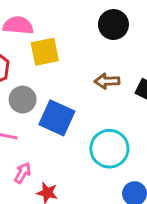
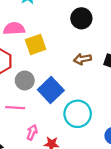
blue square: (57, 118) -> (51, 90), turned 30
cyan circle: (109, 149) -> (78, 114), moved

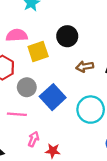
black circle: (81, 18) -> (67, 36), moved
cyan circle: (78, 114) -> (91, 110), moved

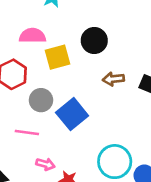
cyan circle: (91, 110) -> (115, 162), moved
pink arrow: (33, 139) -> (45, 164), turned 80

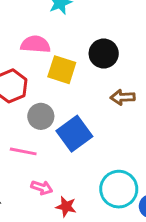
yellow square: (57, 57) -> (62, 70), turned 30

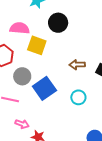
black circle: (104, 54) -> (58, 23), moved
cyan circle: (119, 189) -> (78, 97), moved, size x0.6

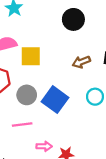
black circle: (58, 23) -> (73, 19), moved

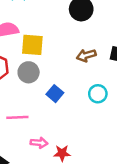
gray circle: (27, 95) -> (29, 72), moved
blue square: (55, 100) -> (55, 94), size x0.6

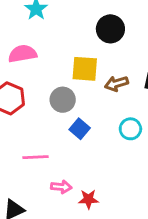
yellow square: (32, 45) -> (85, 69), moved
gray circle: (29, 72) -> (63, 100), moved

